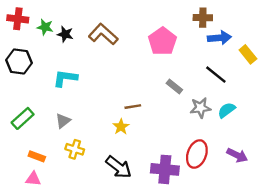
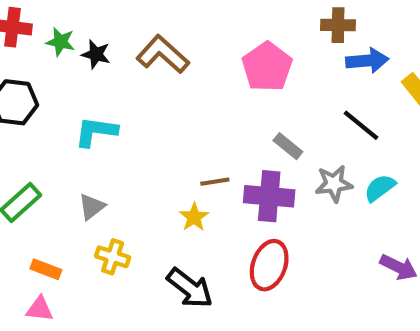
red ellipse: (197, 154) -> (269, 265), moved
purple cross: (165, 169) -> (269, 196), moved

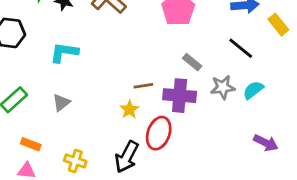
yellow cross: (113, 257) -> (75, 161), moved
red ellipse: (269, 265) -> (159, 133), moved
black arrow: (190, 288) -> (127, 157), turned 80

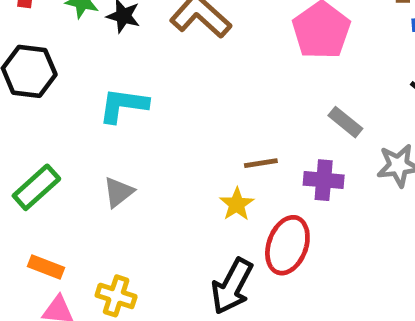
purple cross: (180, 96) -> (324, 180), size x0.7
orange rectangle: (31, 144) -> (46, 267), moved
yellow cross: (75, 161) -> (116, 296), moved

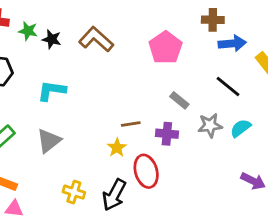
gray triangle: (118, 192) -> (49, 141), size x1.4
red ellipse: (287, 245) -> (146, 171), turned -36
yellow cross: (116, 296) -> (74, 192), moved

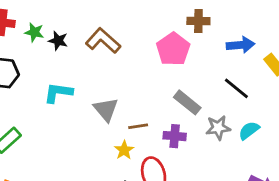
brown cross: (213, 20) -> (198, 21), moved
gray rectangle: (179, 100) -> (187, 102), size x1.4
gray triangle: (49, 141) -> (106, 109), moved, turned -32

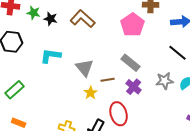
gray rectangle: (187, 102) -> (131, 63), moved
purple cross: (175, 136) -> (134, 87), turned 35
yellow star: (124, 150) -> (91, 93), moved

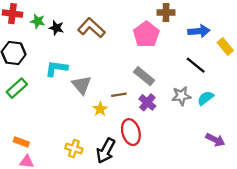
gray triangle: (85, 68) -> (82, 85), moved
green rectangle: (15, 90) -> (17, 88), moved

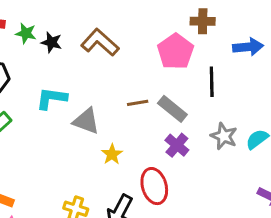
black line: (196, 65) -> (212, 82), moved, turned 50
gray triangle: (82, 85) -> (86, 121), turned -30
brown line: (119, 95) -> (138, 103), moved
gray star: (181, 96) -> (224, 136), turned 30

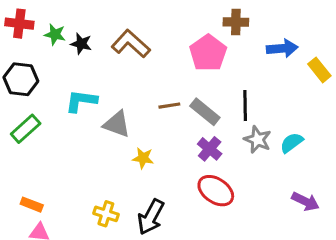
black line: (212, 82) -> (245, 106), moved
yellow star: (112, 154) -> (143, 158), turned -30
red ellipse: (154, 186) -> (216, 191), moved, turned -40

